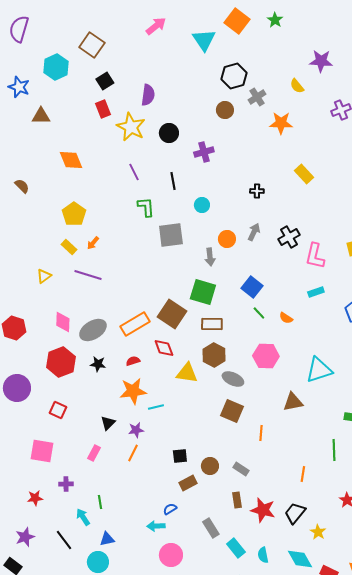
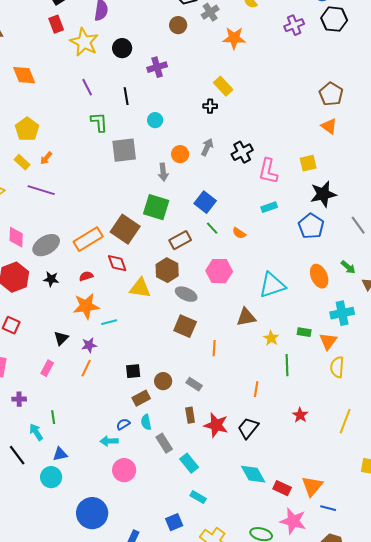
yellow rectangle: (304, 174) -> (223, 86), moved
brown rectangle: (212, 324) -> (180, 240), moved, turned -30
yellow star: (318, 532) -> (271, 338), moved
cyan semicircle: (263, 555) -> (146, 422), moved

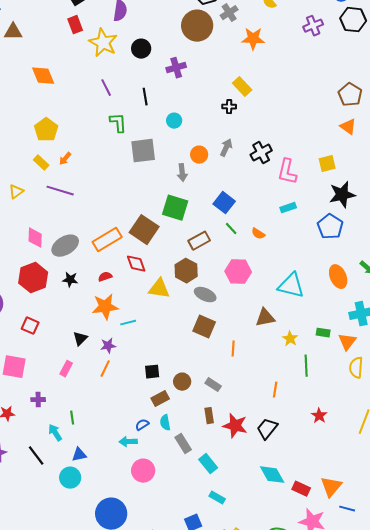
brown circle: (178, 25) -> (197, 26), size x1.8
cyan triangle: (272, 285) -> (291, 286), turned 32

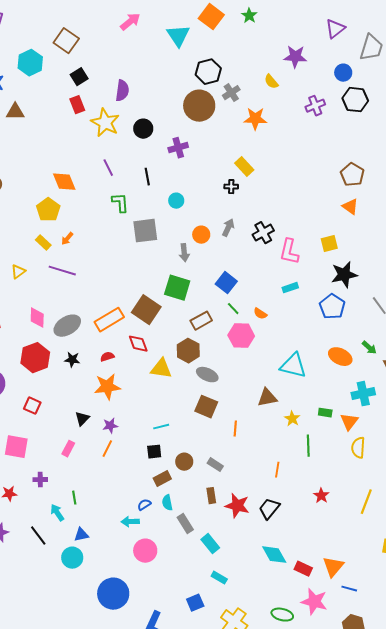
orange diamond: (43, 76) -> (64, 182), moved
pink hexagon: (238, 272) -> (241, 336), moved
orange ellipse: (338, 277) -> (340, 357), turned -40
cyan line: (128, 323) -> (161, 427), moved

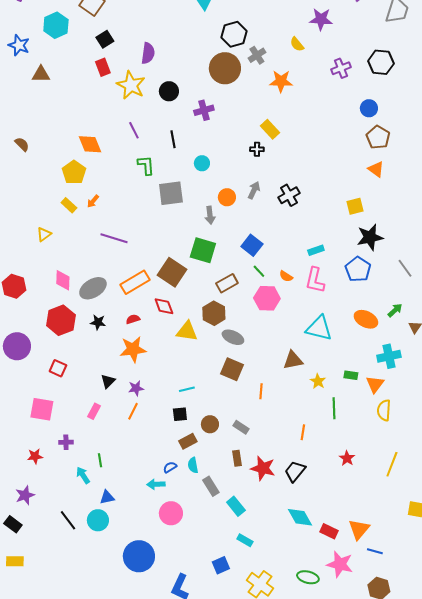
blue circle: (343, 73) -> (369, 108), moved
pink L-shape: (289, 252) -> (315, 280), moved
purple line: (62, 271) -> (114, 238), moved
green arrow: (369, 348) -> (395, 310), turned -84
black line: (38, 536) -> (68, 520), moved

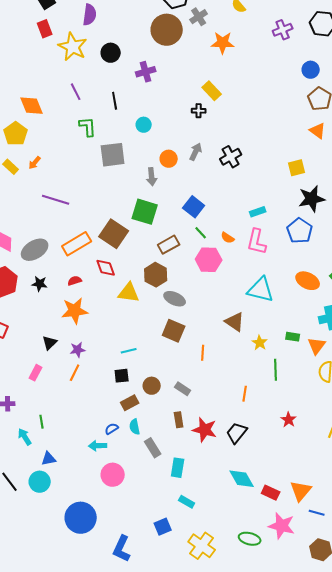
brown triangle: (293, 360) -> (235, 322), turned 45
cyan rectangle: (236, 506) -> (178, 468), turned 48

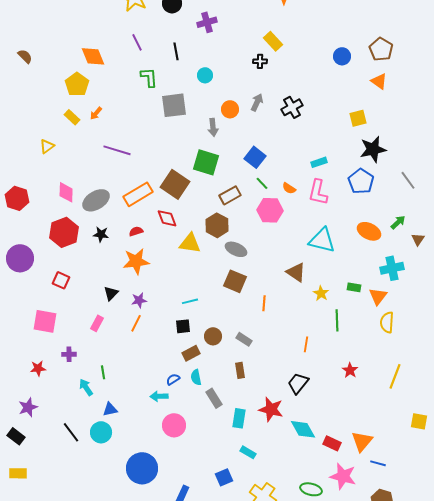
blue circle: (311, 70) -> (342, 56), moved
red star: (205, 430) -> (271, 409), moved

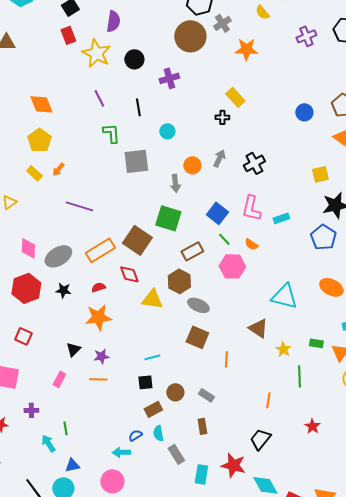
orange diamond: (93, 56) -> (41, 104), moved
pink L-shape: (318, 192) -> (251, 208), moved
orange line: (136, 323) -> (98, 379), turned 66
pink circle: (174, 425) -> (112, 481), moved

